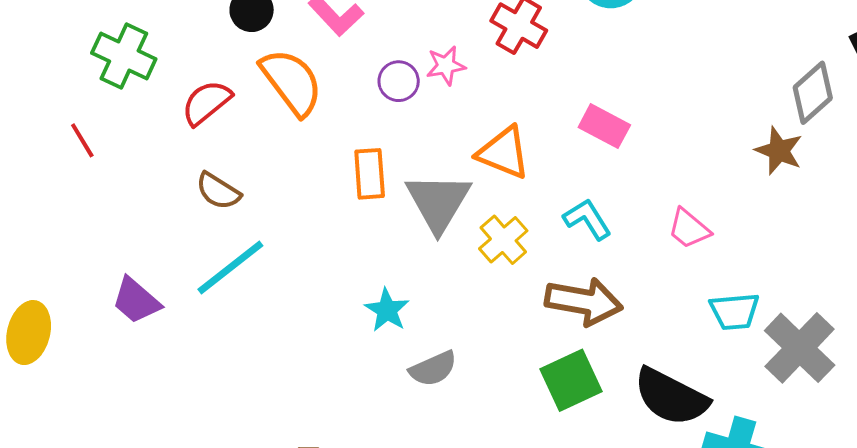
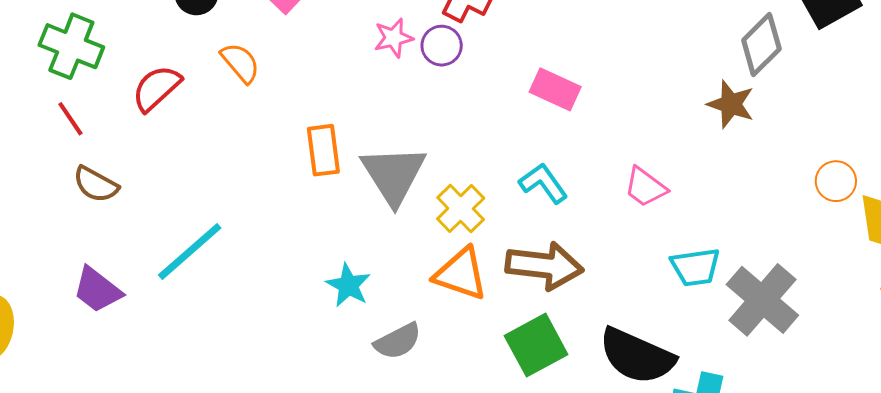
purple circle: (399, 81) -> (442, 46), moved
orange semicircle: (291, 82) -> (240, 63), size x0.6
red line: (82, 140) -> (70, 119), moved
orange triangle: (504, 153) -> (461, 274), moved
brown semicircle: (218, 191) -> (96, 184), moved

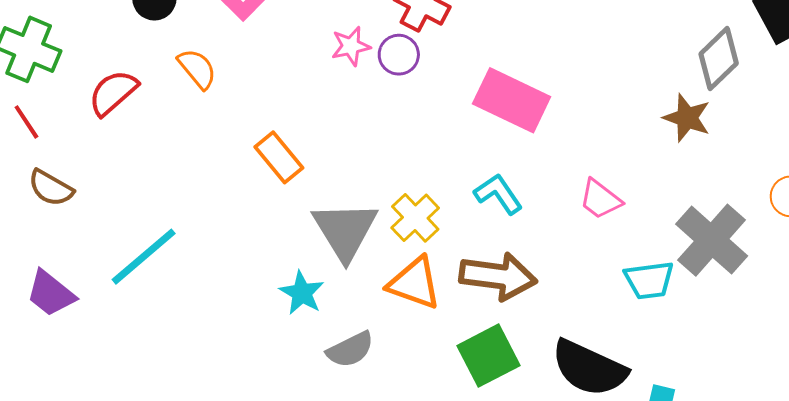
pink rectangle: (555, 89) -> (512, 100), size x1.5
orange rectangle: (323, 150) -> (279, 157), turned -33
gray triangle: (393, 175) -> (345, 230), moved
gray cross: (762, 300) -> (712, 240), moved

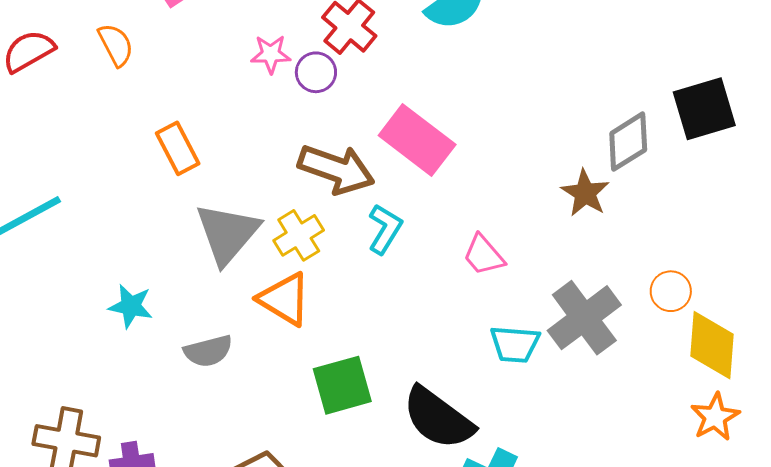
cyan L-shape: (498, 194) -> (385, 229), turned 54
brown arrow: (498, 276) -> (336, 169), moved
cyan star: (302, 293) -> (131, 306), moved, turned -30

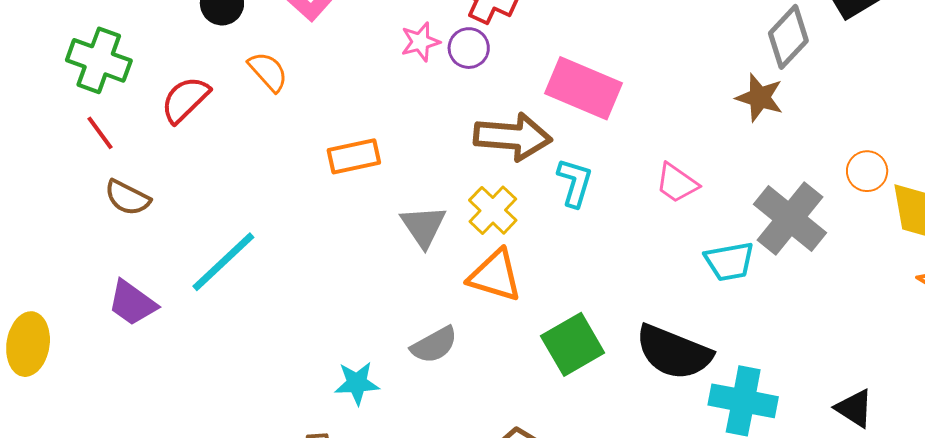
orange rectangle: (178, 148) -> (354, 156), turned -60
gray triangle: (227, 233) -> (423, 226), size x0.7
cyan star: (131, 306) -> (357, 383), moved

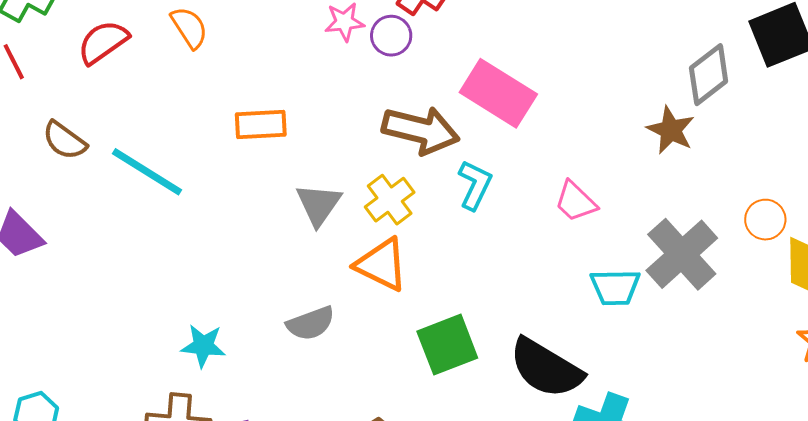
brown semicircle: (127, 198) -> (64, 141), moved
cyan line: (223, 262) -> (147, 172), moved, turned 66
cyan star: (357, 383) -> (203, 346), moved

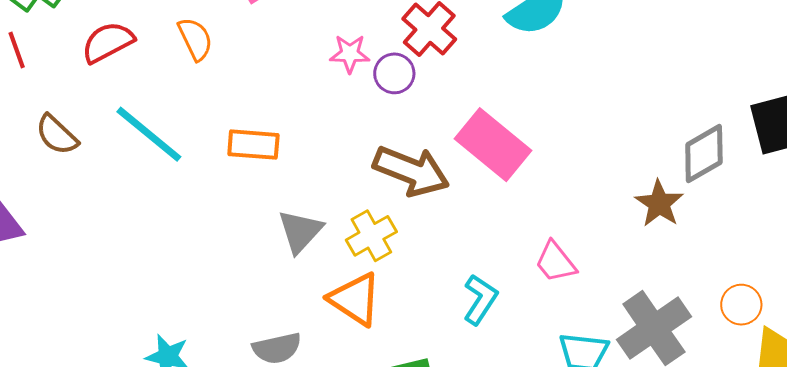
cyan line: (147, 172) -> (149, 134), moved
cyan L-shape: (475, 185) -> (480, 299), moved

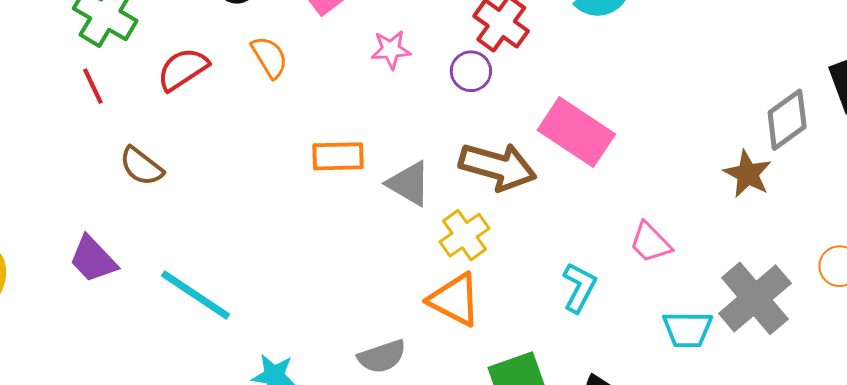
pink star: (350, 54) -> (391, 50), moved
cyan line: (149, 134) -> (196, 295), moved
gray triangle: (300, 231) -> (409, 184), moved, turned -36

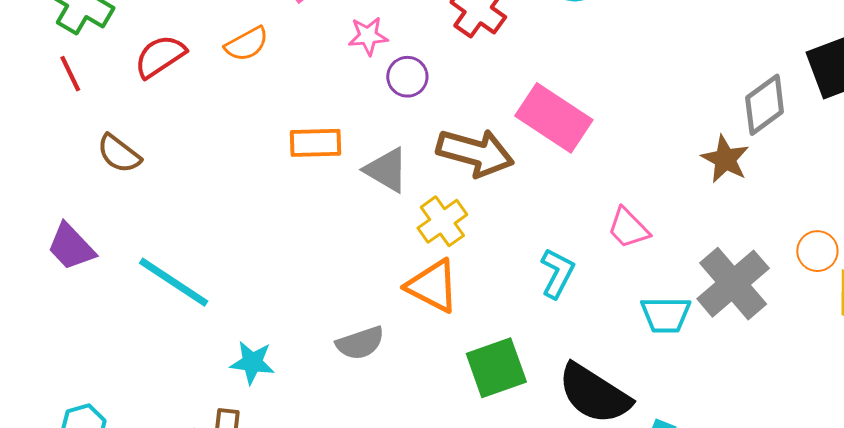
orange semicircle: (269, 57) -> (247, 44), turned 93
purple circle: (471, 71) -> (407, 77), moved

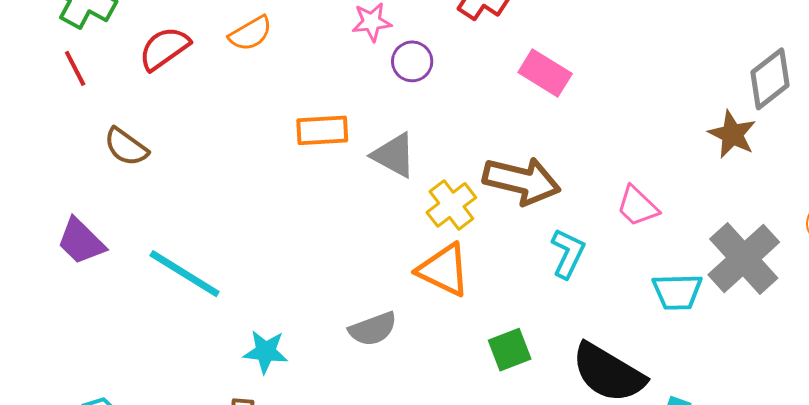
pink rectangle: (554, 118) -> (545, 73), moved, size x0.7
brown arrow: (475, 153) -> (522, 181), moved
green square: (496, 368) -> (510, 350), size x0.7

